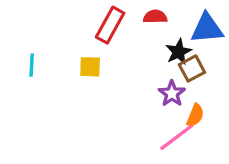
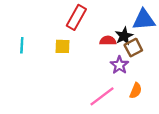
red semicircle: (155, 17) -> (108, 41), moved
orange semicircle: (195, 115) -> (136, 91), moved
pink line: (177, 137) -> (102, 96), moved

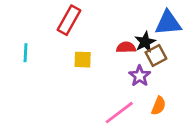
red rectangle: (76, 17) -> (69, 20), moved
yellow square: (62, 46) -> (83, 60), moved

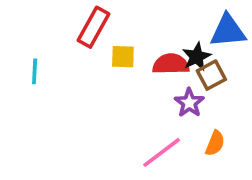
red semicircle: (126, 47) -> (171, 64), size x1.4
yellow square: (83, 60) -> (123, 57), moved

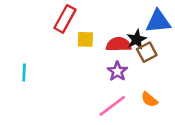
cyan line: (35, 71) -> (24, 73), moved
purple star: (189, 103) -> (117, 71), moved
orange semicircle: (215, 143) -> (149, 99), turned 108

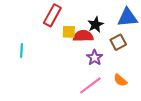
black star: (137, 39) -> (96, 25), moved
red semicircle: (119, 44) -> (83, 36), moved
cyan line: (24, 73) -> (21, 50), moved

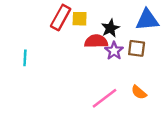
yellow square: (69, 32) -> (80, 19), moved
brown square: (118, 42) -> (137, 48), turned 35
purple star: (95, 58) -> (114, 51), moved

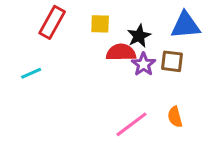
red rectangle: (61, 18) -> (52, 22), moved
cyan line: (25, 58) -> (31, 73), turned 63
orange semicircle: (139, 92) -> (175, 117), turned 35

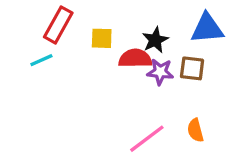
yellow square: (100, 24) -> (102, 38), moved
purple star: (143, 64) -> (160, 72), turned -30
cyan line: (31, 73) -> (41, 60), moved

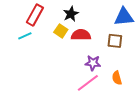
yellow square: (102, 38) -> (61, 31), moved, turned 32
black star: (155, 40) -> (71, 14), moved
purple star: (160, 72) -> (93, 63), moved

